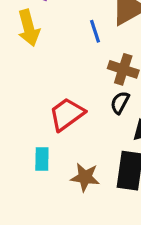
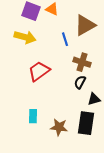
yellow arrow: (29, 28) -> (25, 37), turned -60
red trapezoid: (67, 114) -> (39, 71), moved

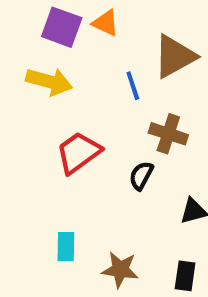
black semicircle: (80, 82) -> (141, 176), moved
black rectangle: (86, 123) -> (185, 276), moved, size x0.6

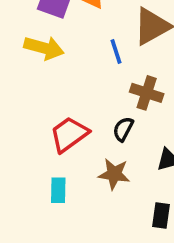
red trapezoid: (78, 153) -> (69, 134), moved
brown star: (120, 270) -> (114, 174), moved

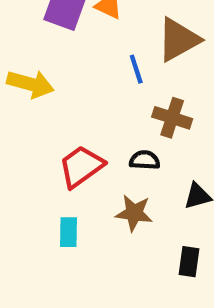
yellow arrow: (44, 48) -> (30, 84), moved
black semicircle: (123, 129) -> (145, 160), turned 65

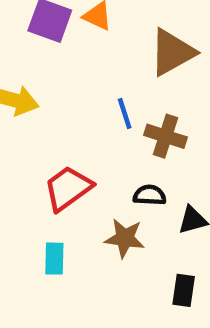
blue line: (136, 69) -> (125, 113), moved
black semicircle: (145, 160) -> (150, 195), moved

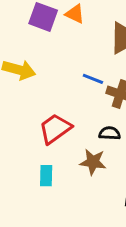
blue line: (125, 113) -> (93, 79), turned -50

